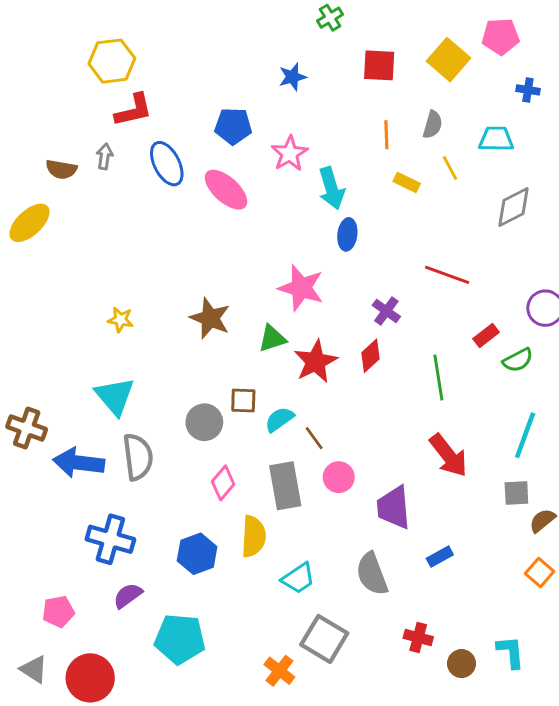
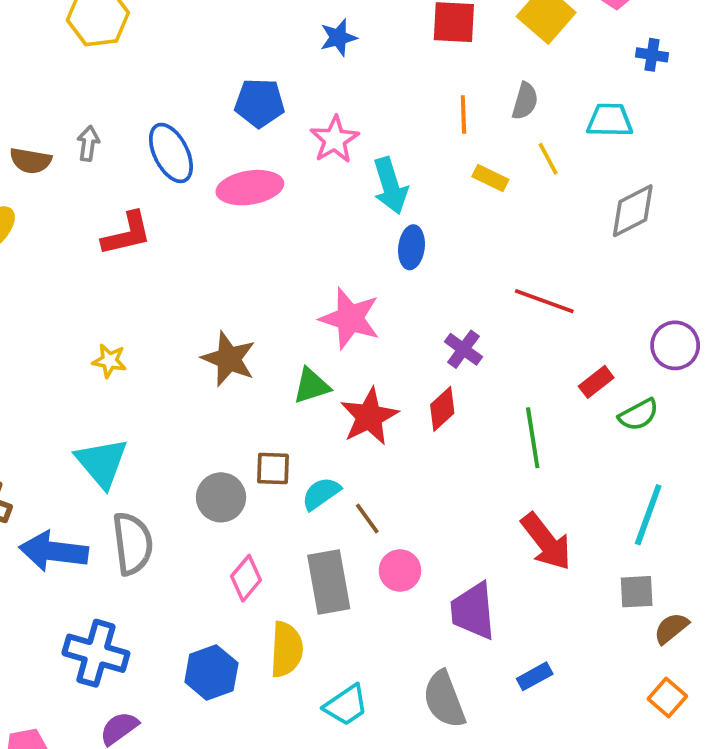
red L-shape: (134, 110) -> (127, 234), moved
pink ellipse: (226, 190) -> (250, 188), turned -51

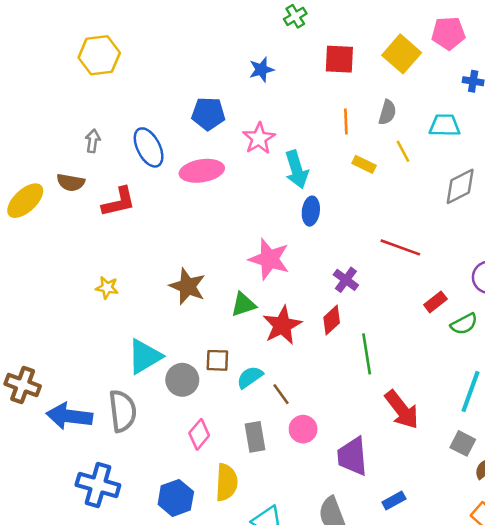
brown semicircle: (31, 161) -> (71, 182), moved
green line: (533, 438) -> (367, 354), moved
cyan triangle: (102, 463) -> (145, 356), moved, turned 39
gray rectangle: (329, 582) -> (255, 437), size x0.7
gray square: (637, 592) -> (463, 443), turned 30

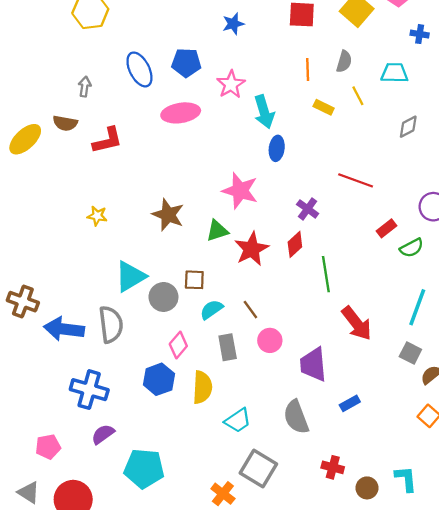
blue ellipse: (149, 147) -> (139, 69), moved
gray diamond: (460, 186) -> (408, 127), size x0.7
cyan semicircle: (250, 377) -> (212, 310), moved
blue hexagon: (176, 498) -> (159, 379), moved

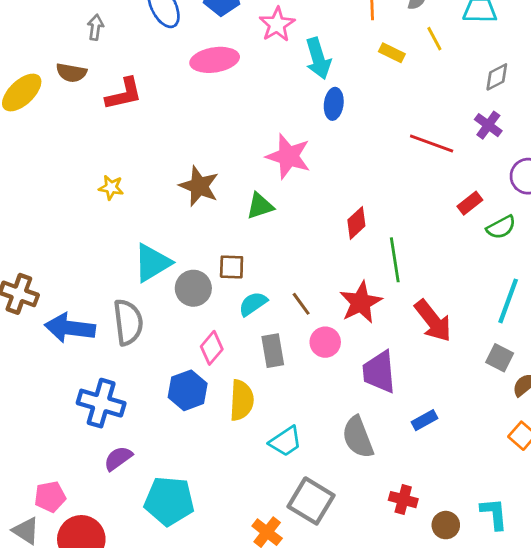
purple cross: (308, 209) -> (488, 125), moved
red star: (252, 249) -> (361, 302), moved
pink pentagon: (48, 447) -> (50, 497), moved

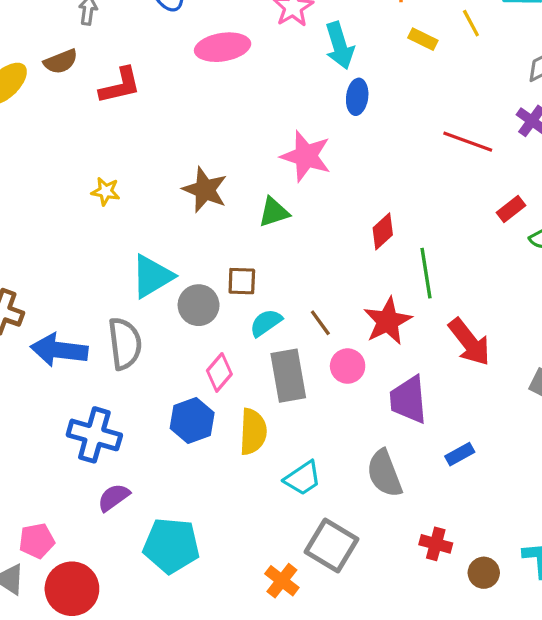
brown semicircle: (71, 73) -> (61, 62), turned -32
gray rectangle: (273, 351) -> (288, 376), size x1.4

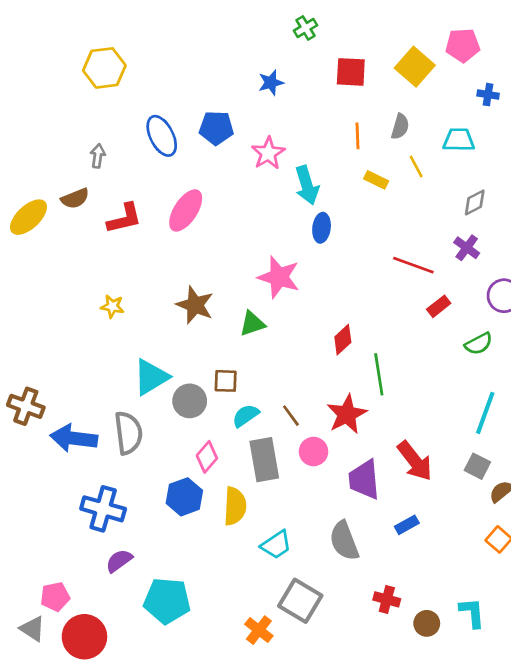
pink ellipse: (223, 47) -> (186, 210), moved, turned -48
red rectangle: (511, 209) -> (439, 306), moved
red arrow: (469, 342) -> (415, 461), moved

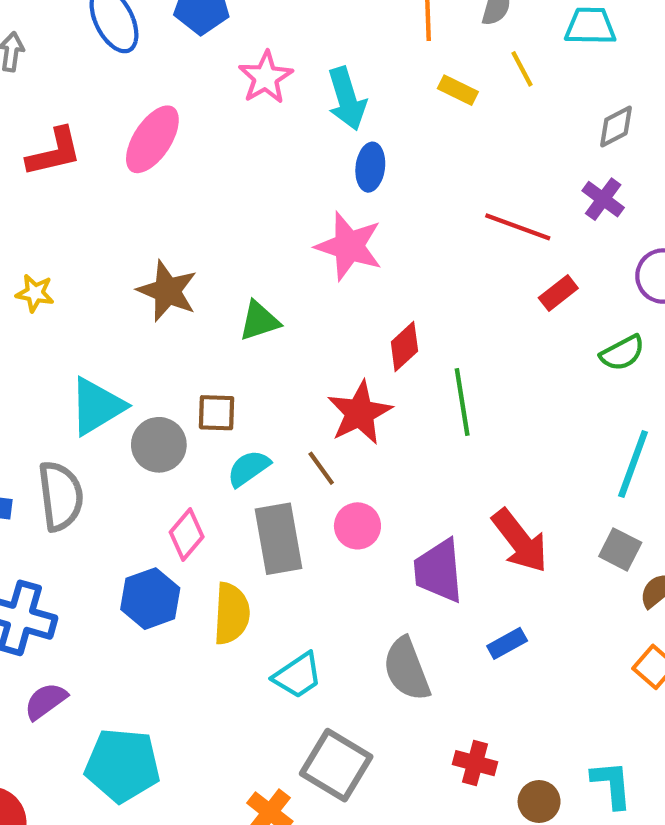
pink star: (268, 153) -> (266, 77), moved
pink star: (279, 277) -> (349, 246), moved
red star: (347, 414) -> (360, 413), moved

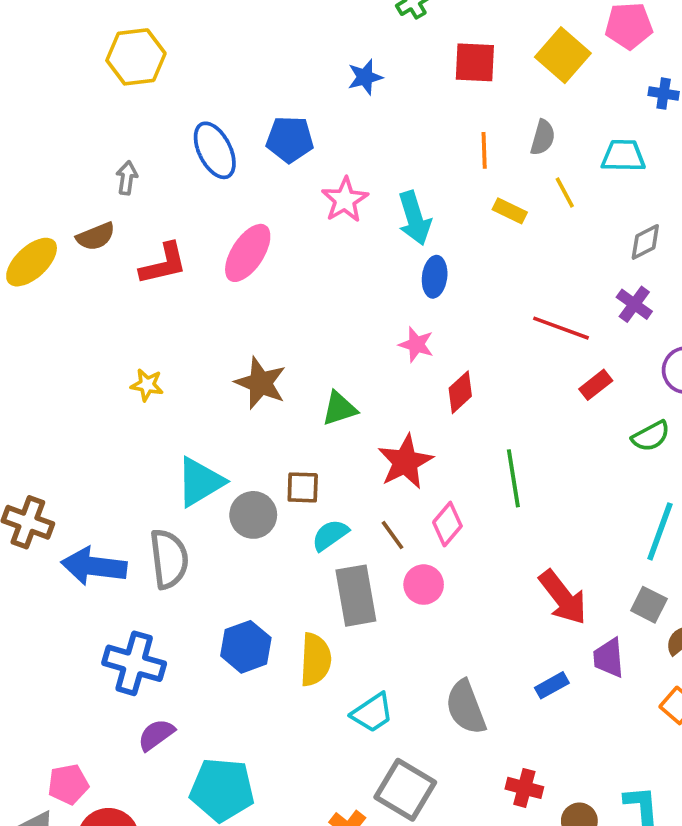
pink star: (349, 246) -> (416, 345), size x0.6
red diamond: (404, 347) -> (460, 392), moved
red star: (360, 413) -> (405, 462), moved
pink diamond: (187, 534) -> (447, 524), moved
purple trapezoid: (439, 571) -> (609, 658), moved, size x0.7

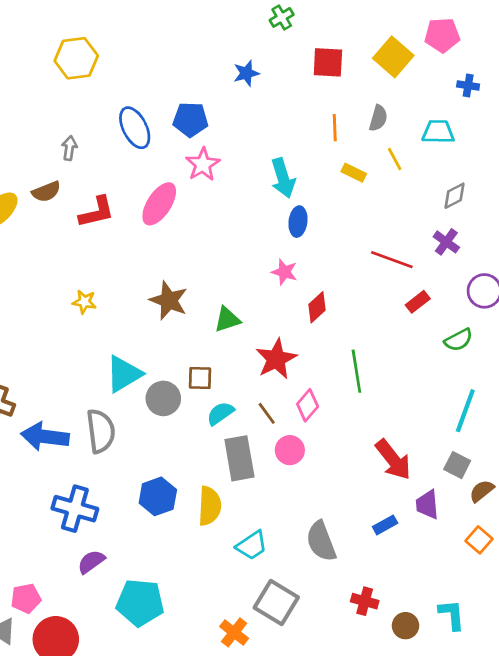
pink star: (345, 200) -> (203, 164), moved

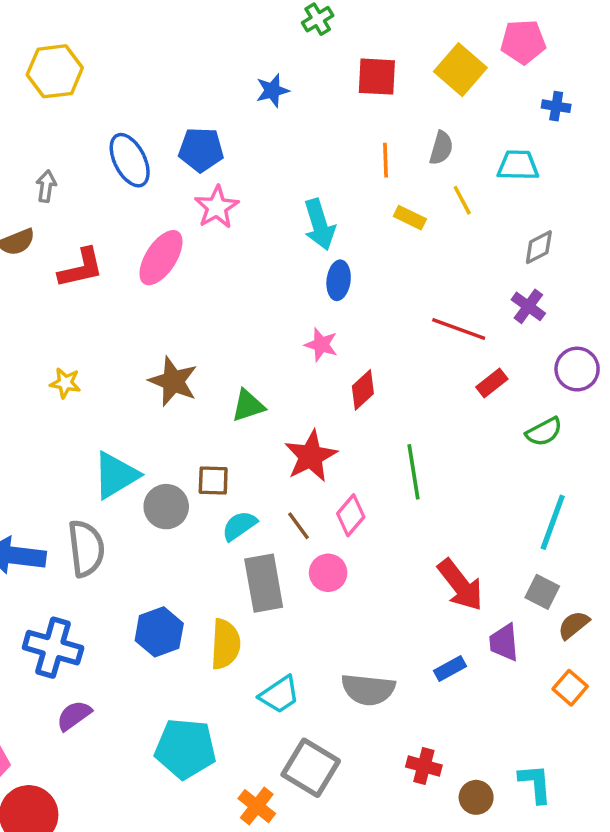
gray semicircle: (321, 541) -> (368, 689), turned -63
cyan pentagon: (140, 603) -> (185, 749), moved

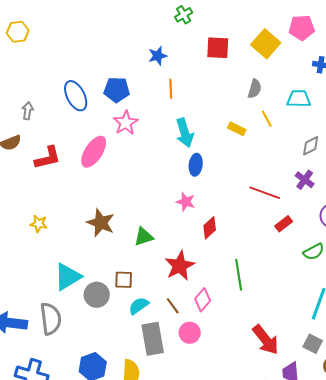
yellow hexagon: (55, 71) -> (18, 32), moved, size x0.7
orange line: (386, 160) -> (171, 89), moved

